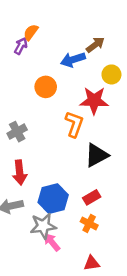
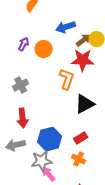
brown arrow: (95, 45) -> (84, 40), moved
purple arrow: (21, 46) -> (24, 44), moved

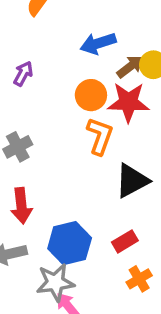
orange circle: (44, 49) -> (91, 95), moved
orange cross: (79, 159) -> (139, 279), moved, turned 32

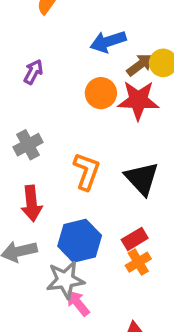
orange L-shape: (100, 136) -> (87, 171), moved
black triangle: (132, 181) -> (142, 178), turned -45
orange cross: (139, 279) -> (138, 262), moved

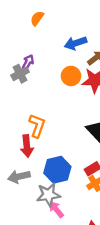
gray cross: (28, 145) -> (20, 74), moved
orange L-shape: (87, 171) -> (37, 126), moved

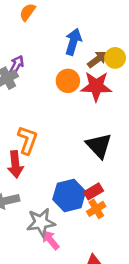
blue arrow: (76, 43) -> (73, 42), turned 125
blue hexagon: (57, 170) -> (69, 195), moved

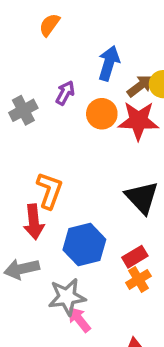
purple arrow: (17, 65) -> (65, 93), moved
blue hexagon: (69, 195) -> (84, 245), moved

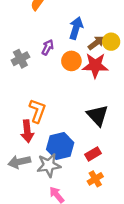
orange cross: (138, 279) -> (95, 179), moved
gray star: (67, 297) -> (49, 165), moved

